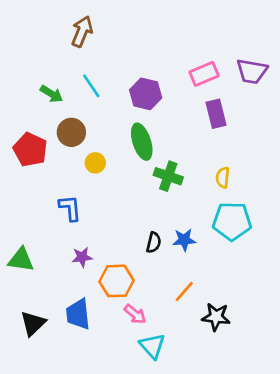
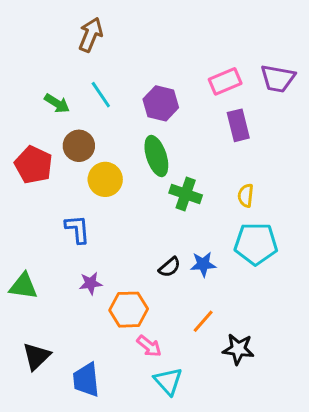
yellow circle: (95, 163) -> (105, 179), size x1.5
black semicircle: (154, 242) -> (170, 267), turned 36
blue trapezoid: (78, 314) -> (86, 380), moved

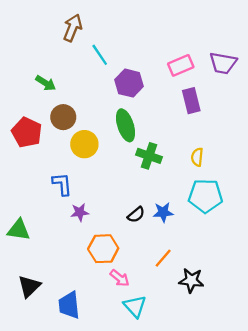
cyan line: (101, 95) -> (100, 55), moved
purple star: (91, 283) -> (80, 212), moved

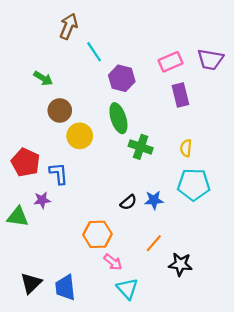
red pentagon: (27, 132) -> (25, 162), moved
purple star: (80, 212) -> (42, 200), moved
black triangle: (29, 286) -> (31, 283), moved

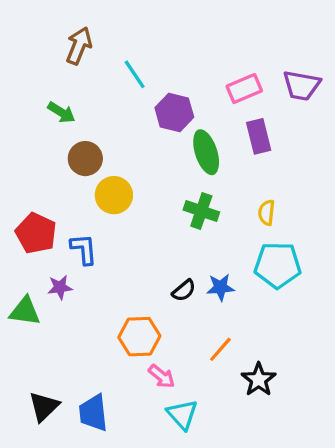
brown arrow: (69, 26) -> (79, 46), moved
green ellipse: (118, 118) -> (206, 152), moved
black star: (180, 264) -> (259, 379), turned 30

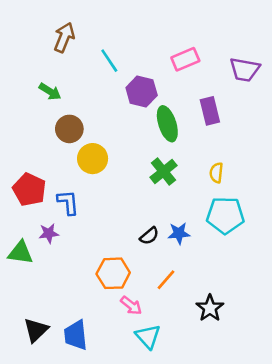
pink rectangle: (244, 89) -> (185, 59), moved
green cross: (201, 211) -> (163, 171), turned 32
orange line: (220, 349) -> (166, 280), moved

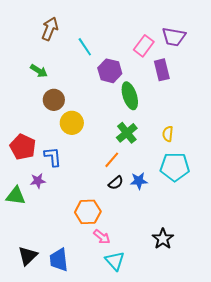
pink rectangle: (185, 59) -> (144, 46), turned -30
purple trapezoid: (245, 70) -> (174, 37), moved
purple rectangle: (210, 111) -> (162, 70), moved
orange line: (166, 280) -> (112, 160), moved

